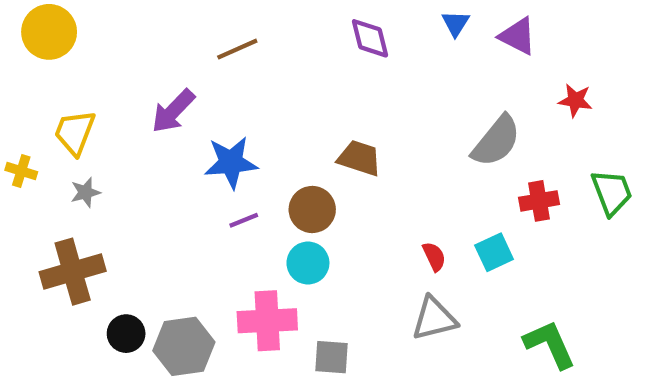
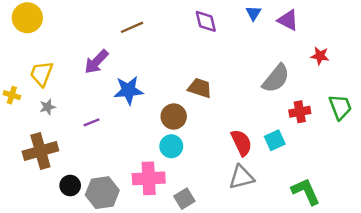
purple line: (244, 220) -> (92, 122), moved
red semicircle: (434, 257) -> (241, 143), size x1.6
gray square: (331, 357) -> (184, 199), turned -36

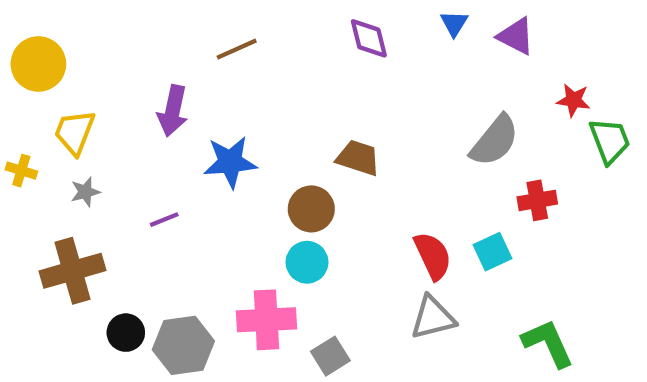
yellow circle: (27, 18) -> (38, 64), moved
purple arrow: (96, 62) -> (173, 111), turned -32
green trapezoid: (340, 107) -> (610, 141), moved

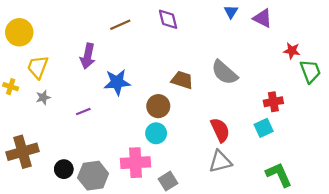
purple diamond: (369, 38) -> (168, 19), moved
gray semicircle: (495, 141) -> (225, 72), moved, turned 92
cyan square: (492, 252) -> (264, 128), moved
brown cross: (72, 271) -> (23, 152), moved

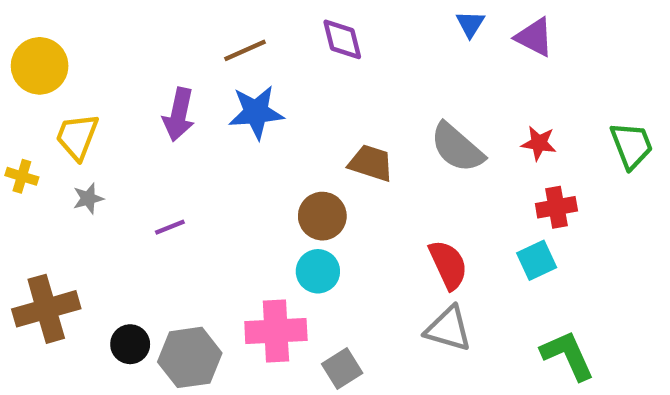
red star: (292, 51) -> (539, 143), moved
blue star: (117, 82) -> (256, 112), moved
gray triangle: (220, 162) -> (448, 329), turned 30

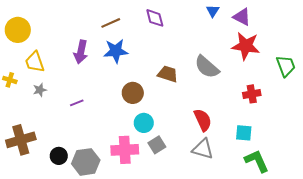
yellow trapezoid: (77, 137) -> (35, 62), turned -40
red star: (539, 143) -> (246, 46), moved, size x1.8
brown circle: (322, 216) -> (133, 93), moved
cyan square: (537, 260) -> (244, 133), moved, turned 30
gray square: (342, 368) -> (157, 145), moved

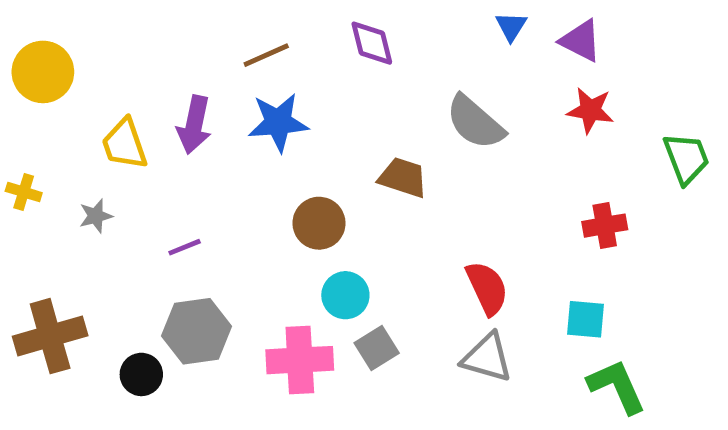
red star: (246, 46) -> (590, 110), size x0.7
yellow trapezoid: (35, 62) -> (125, 144), moved
gray semicircle: (207, 67) -> (475, 122), moved
gray hexagon: (86, 162) -> (197, 331), moved

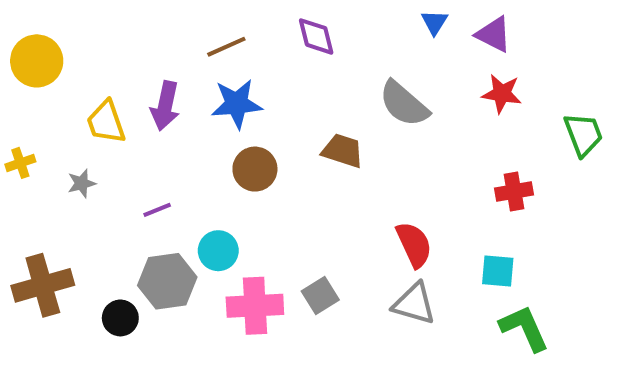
yellow cross: (24, 192) -> (20, 163), turned -36
brown circle: (319, 223) -> (255, 169), moved
cyan circle: (345, 295) -> (218, 251), moved

